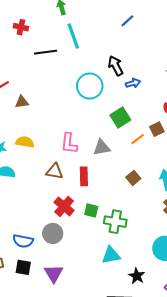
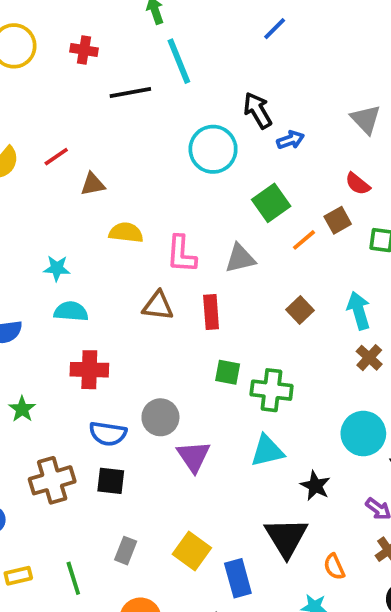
yellow semicircle: (25, 142) -> (126, 233), moved
red cross: (64, 206) -> (89, 370), moved, turned -36
purple triangle: (54, 274) -> (194, 456), moved

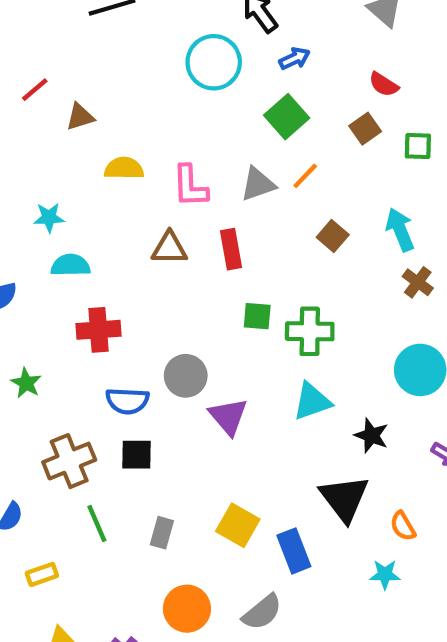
blue arrow: (290, 140) -> (295, 58), moved
orange line: (304, 240) -> (305, 176), moved
green line: (73, 578) -> (97, 523), moved

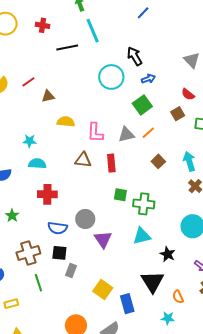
gray rectangle: (162, 533) -> (71, 271), moved

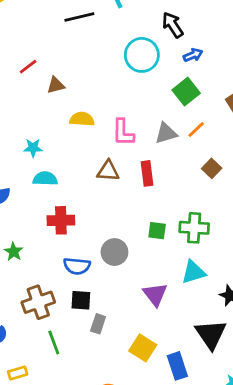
green square: (120, 195) -> (157, 231), moved
purple triangle: (103, 239) -> (155, 294), moved

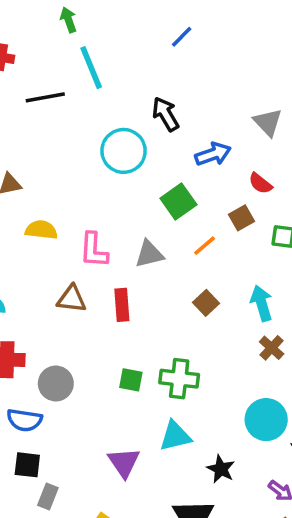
blue arrow: (193, 55) -> (213, 154), moved, size x1.4
orange line: (196, 129) -> (205, 246), moved
gray circle: (114, 252) -> (56, 384), moved

